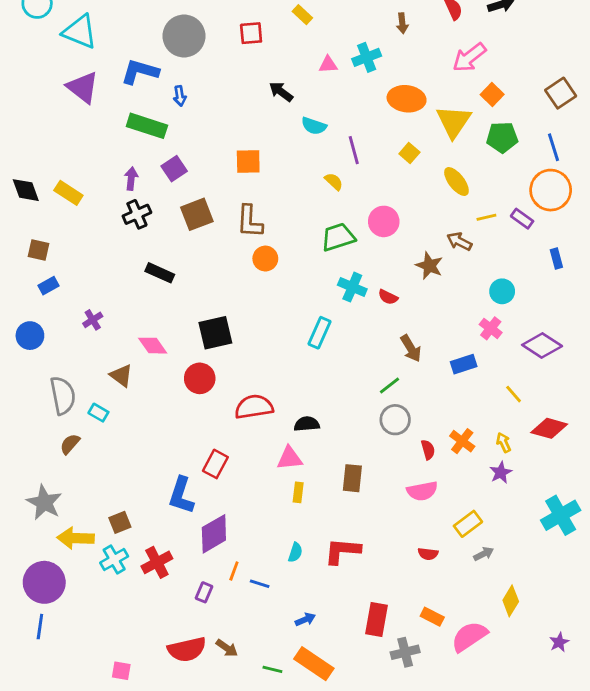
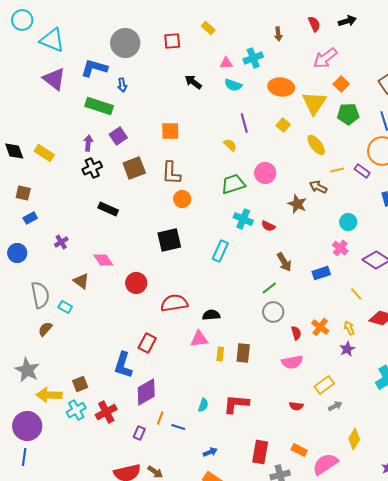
cyan semicircle: (314, 126) -> (233, 85), moved
black square: (215, 333) -> (169, 240), moved
yellow rectangle: (298, 492) -> (220, 354), moved

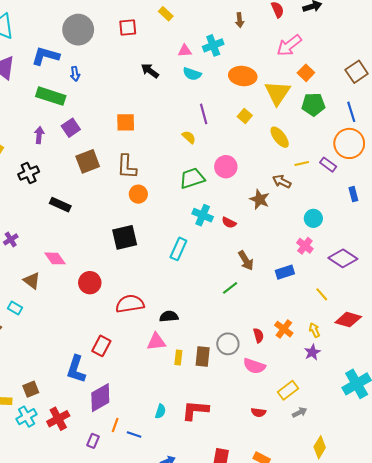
black cross: (92, 168) -> (29, 173), moved
gray circle: (273, 312) -> (228, 344), moved
pink semicircle: (292, 362) -> (254, 366), turned 30

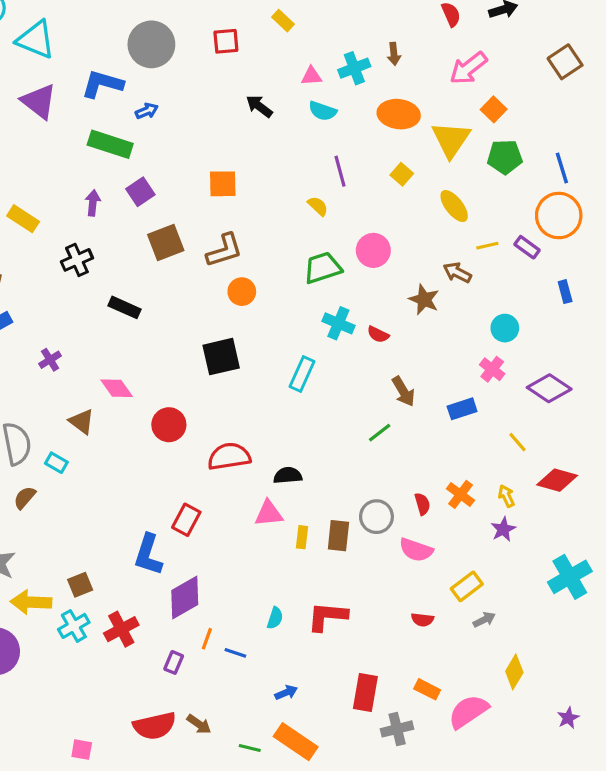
brown arrow: (240, 20) -> (394, 54), moved
brown square: (357, 72) -> (565, 62), moved
blue arrow: (75, 74) -> (147, 111), turned -104
brown L-shape: (127, 167) -> (224, 250), turned -110

